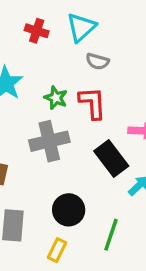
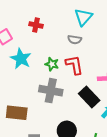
cyan triangle: (81, 27) -> (83, 17), moved
gray cross: (49, 141) -> (51, 91), turned 30

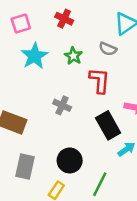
green star: (52, 64) -> (73, 56), moved
gray cross: (51, 91) -> (62, 105), size x0.6

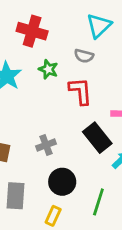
red cross: (64, 19) -> (32, 31), size x1.5
gray cross: (62, 105) -> (46, 145), moved, turned -36

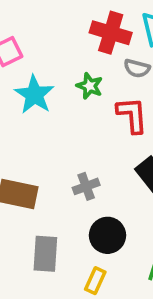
red cross: (32, 31) -> (111, 33), moved

